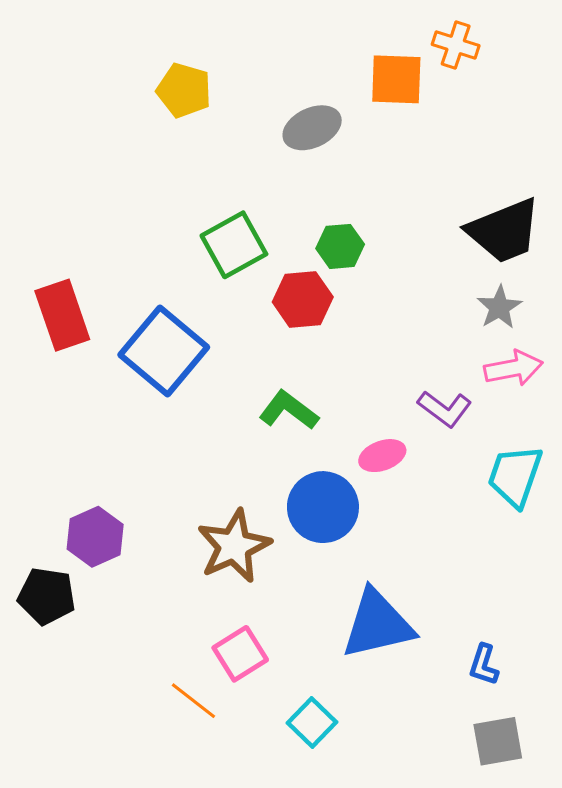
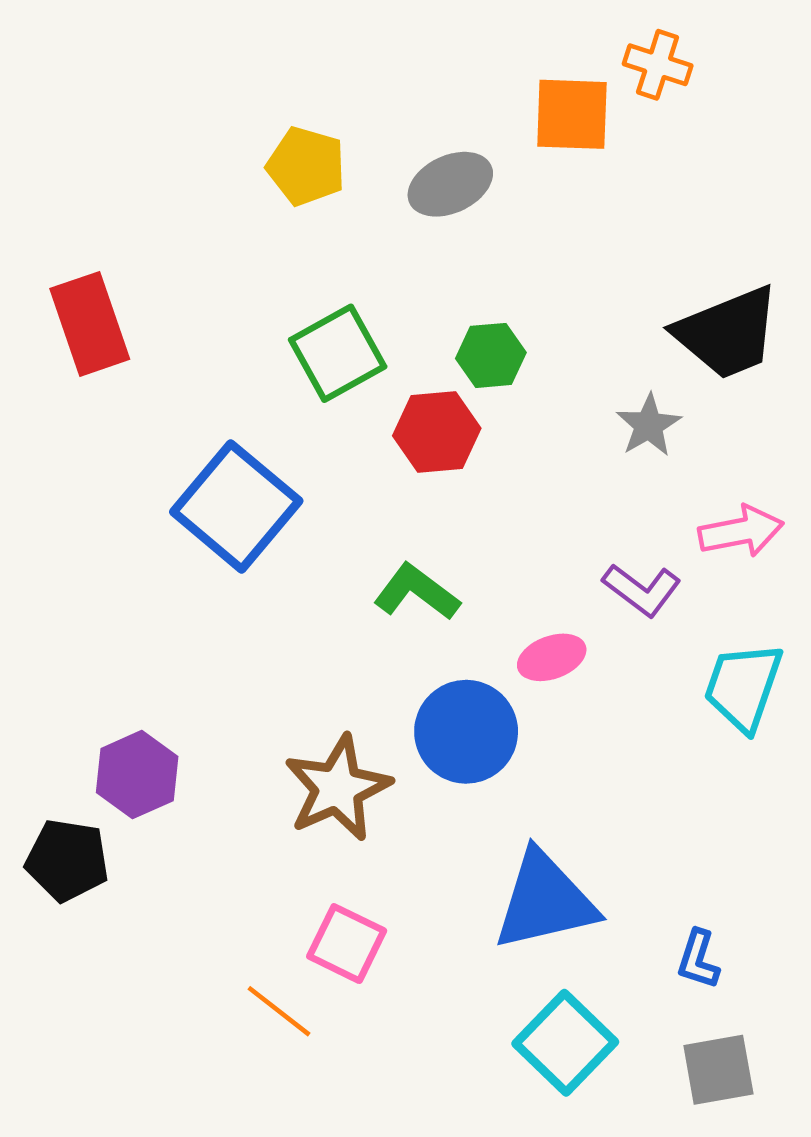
yellow pentagon: (184, 90) -> (306, 166), moved
gray star: (499, 307) -> (649, 425), moved
red rectangle: (62, 315) -> (90, 324), moved
pink square: (240, 654) -> (347, 944), turned -32
cyan square: (312, 723) -> (565, 1043), moved, size x1.4

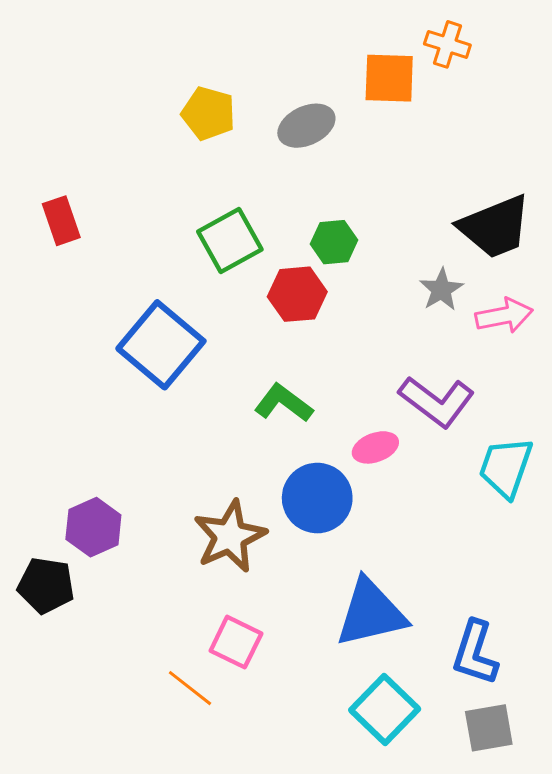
red rectangle: (90, 324) -> (61, 221), size x0.7
pink arrow: (741, 531) -> (504, 316), moved
purple L-shape: (642, 590) -> (437, 401), size x1.4
blue L-shape: (698, 959) -> (475, 653), size x1.6

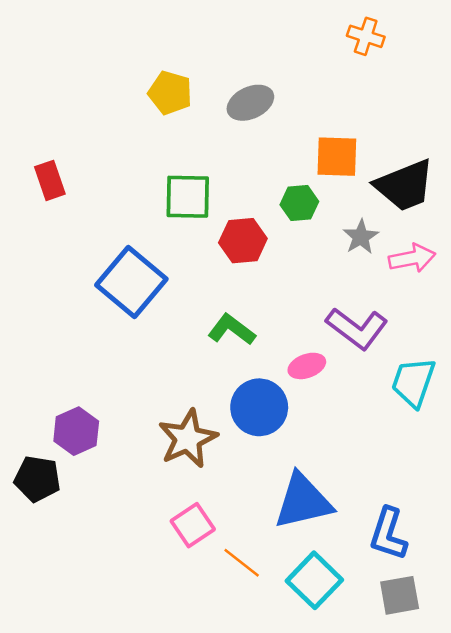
orange square: (389, 78) -> (337, 157), moved
green square: (230, 241) -> (188, 197), turned 30
green hexagon: (334, 242) -> (299, 203), moved
pink square: (236, 642) -> (193, 525), turned 30
orange line: (190, 688) -> (242, 563), moved

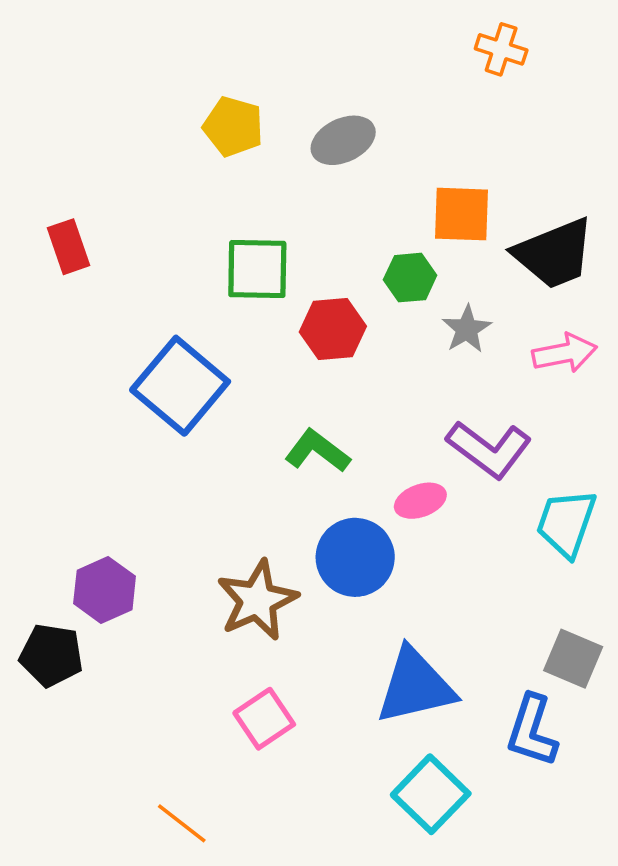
gray star: (361, 237) -> (467, 329), moved
orange line: (242, 563) -> (182, 823), moved
gray square: (400, 595) -> (573, 659), moved, turned 33

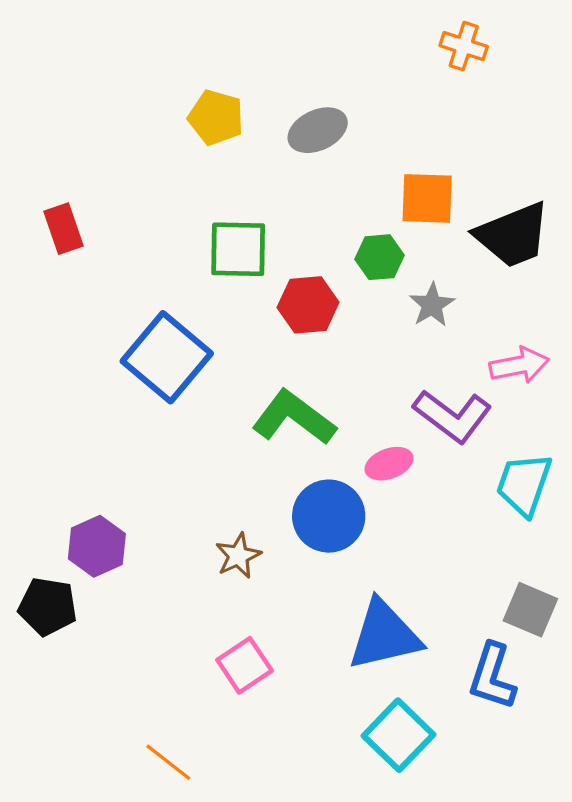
pink arrow: (565, 353) -> (519, 365), moved
green L-shape: (317, 451) -> (294, 418), size x1.4
brown star: (257, 600) -> (238, 556), size x0.6

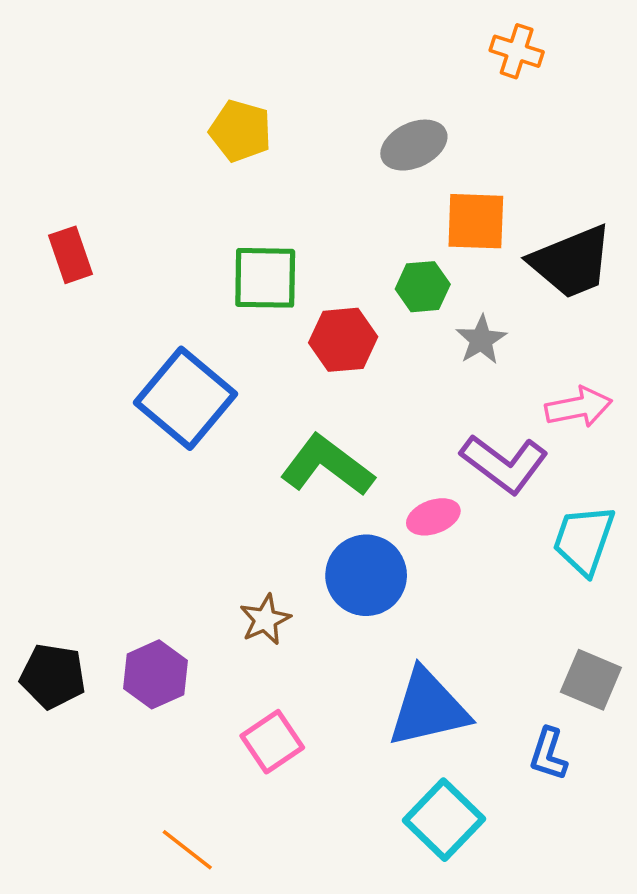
gray ellipse: (318, 130) -> (414, 145), moved
purple hexagon: (97, 546) -> (155, 674), moved
blue L-shape: (492, 676) -> (548, 754), size x0.7

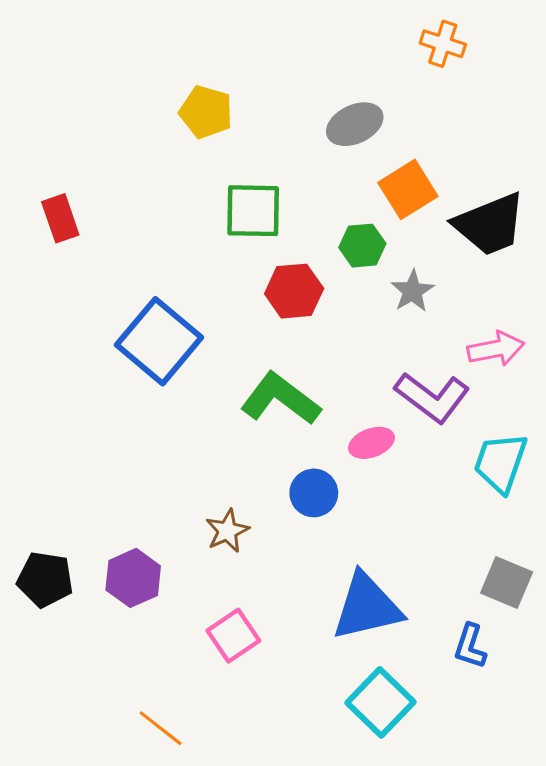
orange square: (476, 221) -> (408, 189), turned -34
green square: (265, 278) -> (253, 211), moved
blue circle: (366, 575) -> (314, 493), size x0.7

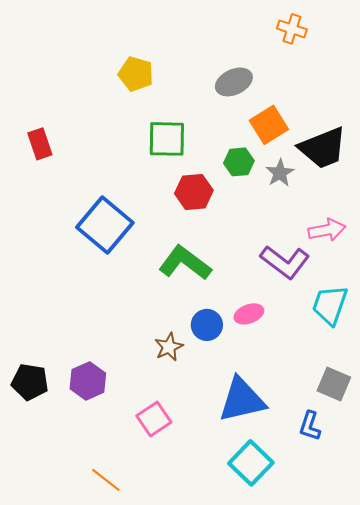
gray star: (412, 291) -> (280, 173), moved
pink ellipse: (371, 443) -> (249, 314), moved
brown star: (227, 531) -> (169, 347), moved

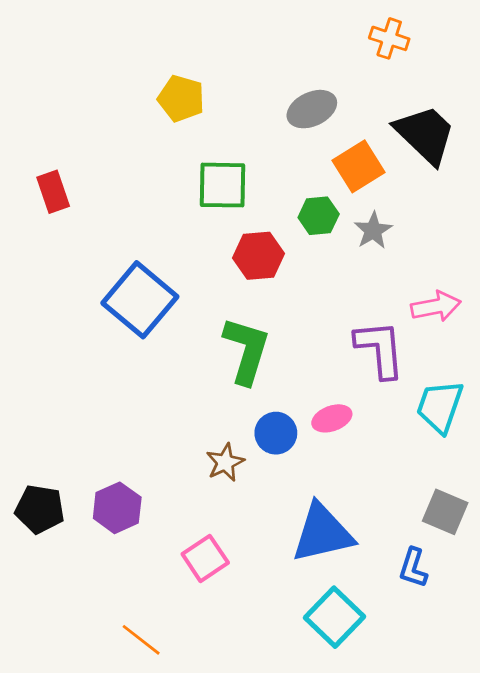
black trapezoid: (323, 148) -> (425, 134), moved, turned -114
purple L-shape: (285, 262) -> (380, 349), turned -132
green L-shape: (185, 263) -> (247, 350), turned 70

